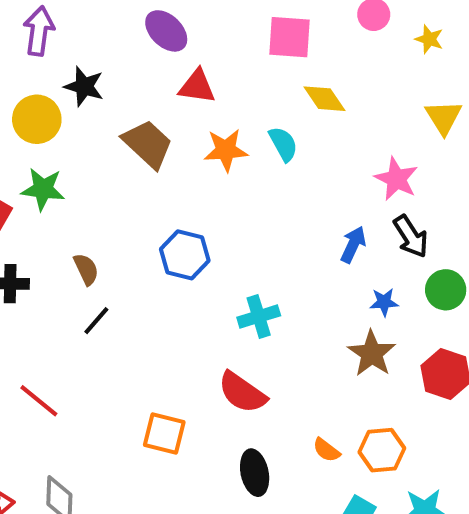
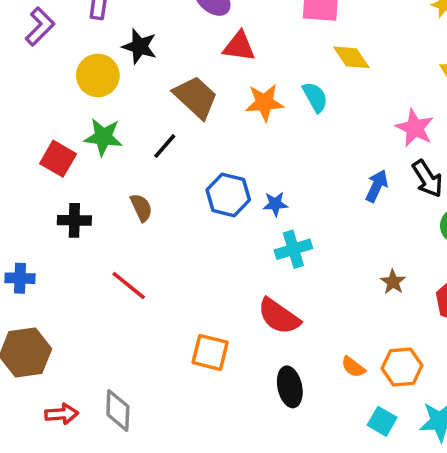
blue star: (384, 302) -> (275, 204), moved
black line: (96, 321) -> (165, 146), moved
brown star: (372, 353) -> (393, 282), size x0.6
red line: (39, 401) -> (129, 285), moved

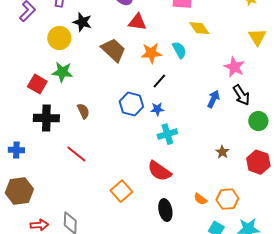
black line: (165, 146) -> (159, 81), moved
black cross: (74, 220) -> (46, 118), size x1.4
orange square: (210, 352) -> (121, 191), turned 35

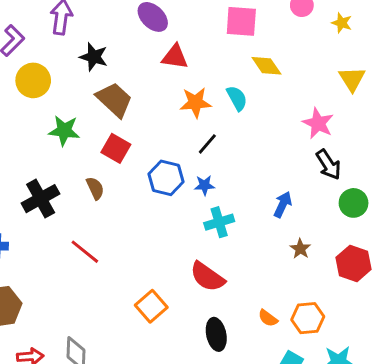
yellow circle: (59, 38) -> (33, 80), moved
brown trapezoid: (113, 50) -> (114, 100), moved
red square: (37, 84) -> (116, 148), moved
blue arrow: (213, 99) -> (283, 204), moved
black cross: (46, 118) -> (41, 199), turned -30

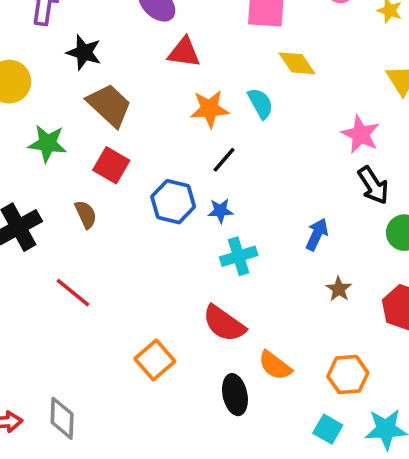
orange semicircle: (268, 318) -> (275, 365), moved, size x1.4

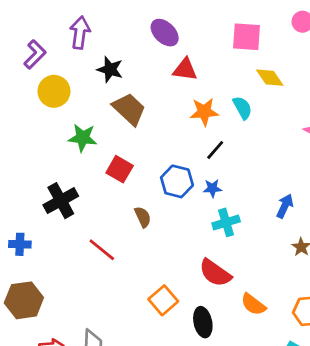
red square: (111, 165) -> (120, 169), moved
brown semicircle: (86, 214) -> (143, 217), moved
black ellipse: (235, 395) -> (203, 322), moved

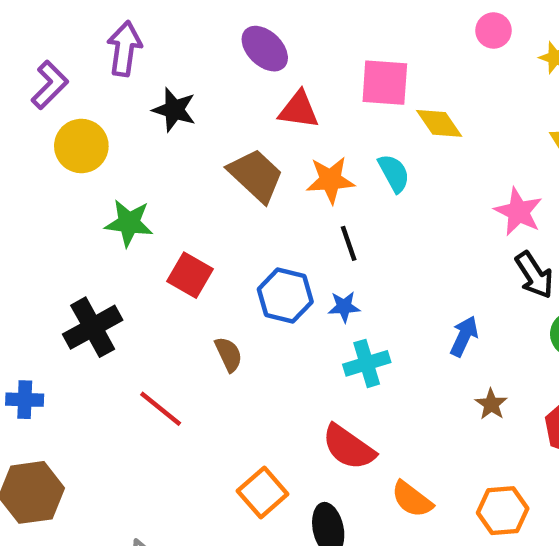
pink square: (247, 37) -> (385, 83), moved
brown trapezoid: (129, 109) -> (256, 175), moved
black line: (215, 150) -> (349, 243), turned -60

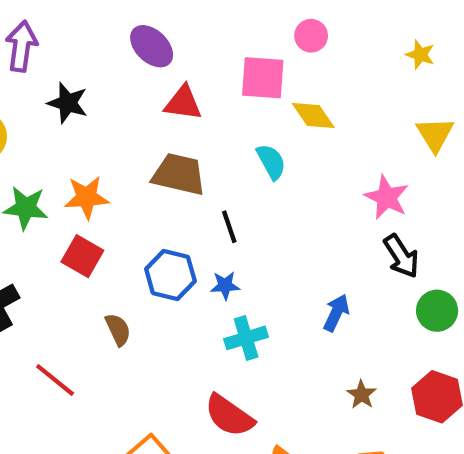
pink circle: (494, 30) -> (311, 36), moved
brown trapezoid: (256, 175) -> (179, 174), moved, turned -30
orange star: (330, 180) -> (87, 197), moved
brown star: (491, 404) -> (361, 395), moved

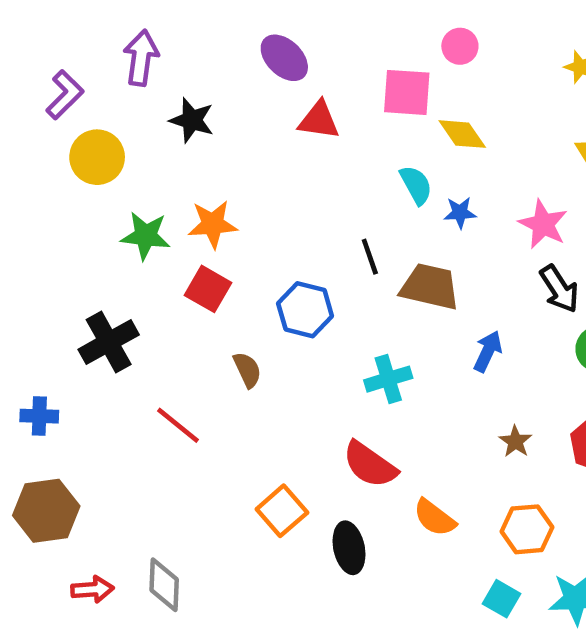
brown trapezoid: (179, 174) -> (430, 287), moved
blue star: (225, 285) -> (460, 213), moved

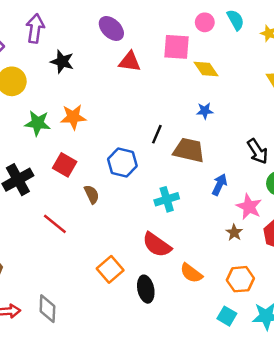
cyan semicircle: (416, 185) -> (235, 20), moved
pink star: (543, 224) -> (249, 207), moved
black line: (370, 257) -> (157, 134), turned 42
red square: (208, 289) -> (65, 165), moved

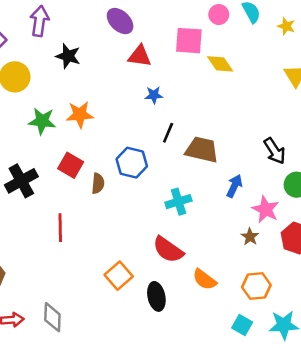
blue star: (205, 111) -> (154, 95), moved
brown semicircle: (92, 194) -> (98, 183), moved, turned 30
red line: (55, 224) -> (60, 228), turned 50

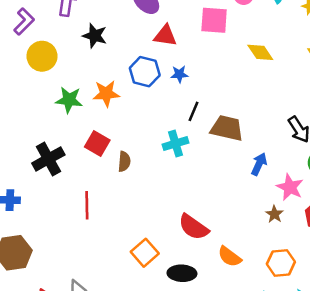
yellow diamond: (220, 64) -> (260, 52), moved
blue hexagon: (132, 163) -> (145, 72), moved
cyan cross: (178, 202) -> (176, 144), moved
black ellipse: (156, 296) -> (182, 273), turned -76

